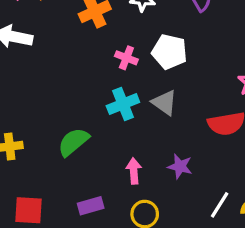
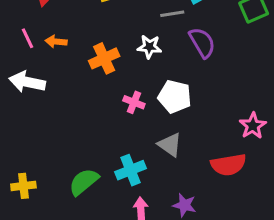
cyan cross: (123, 104) -> (130, 170), moved

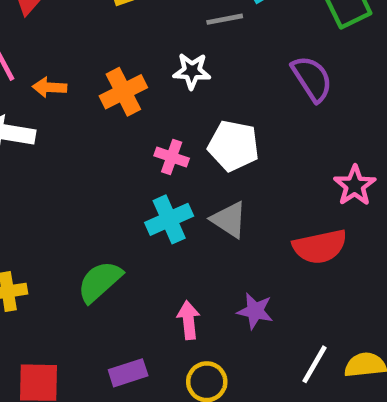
orange arrow: (56, 42) -> (49, 87), moved
purple semicircle: (202, 43) -> (312, 79), moved
cyan cross: (130, 170) -> (169, 219), moved

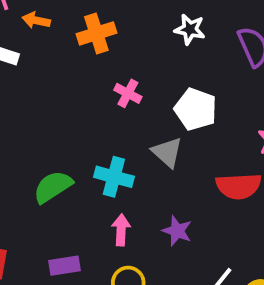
white star: (192, 71) -> (190, 29), moved
white pentagon: (233, 146) -> (196, 109), moved
cyan cross: (169, 219) -> (114, 177), moved, turned 30

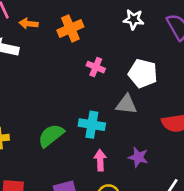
gray triangle: (167, 152) -> (126, 104), turned -30

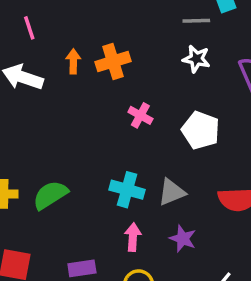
orange arrow: (29, 24) -> (73, 61), moved, turned 78
gray triangle: (126, 104) -> (172, 192), moved, turned -35
green semicircle: (51, 136) -> (50, 195), moved

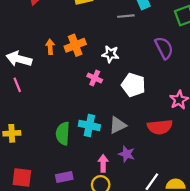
pink line: (29, 28) -> (17, 85), moved
white star: (196, 59) -> (110, 54), moved
green semicircle: (50, 195) -> (63, 133), moved, turned -50
pink arrow: (133, 237) -> (103, 163), moved

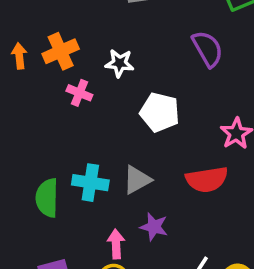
pink cross: (95, 78) -> (79, 93), moved

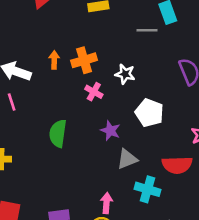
cyan cross: (90, 183) -> (148, 189), moved
green semicircle: (47, 198) -> (58, 133), moved
purple star: (154, 227) -> (110, 131), moved

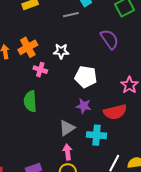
purple star: (110, 131) -> (84, 106), moved
green semicircle: (58, 133) -> (30, 101), moved
gray triangle: (127, 159) -> (67, 128), moved

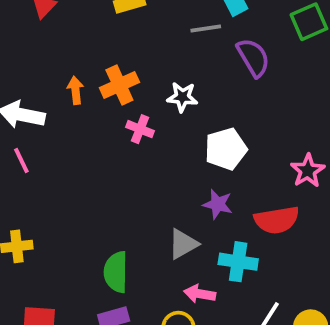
purple semicircle: (109, 39) -> (253, 58), moved
white pentagon: (86, 77) -> (226, 149), turned -30
green semicircle: (30, 101) -> (116, 272), moved
pink arrow: (68, 152) -> (200, 294), moved, turned -77

